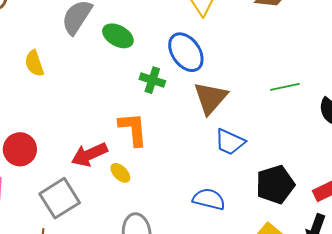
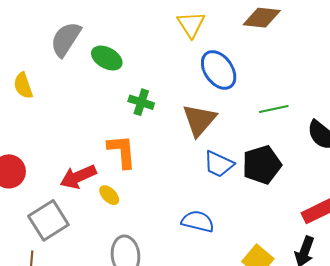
blue ellipse: (186, 52) -> (219, 70), moved
black pentagon: (275, 185) -> (262, 165), moved

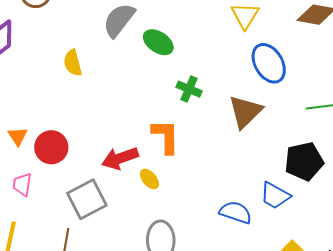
blue trapezoid: (219, 164) -> (275, 196), moved

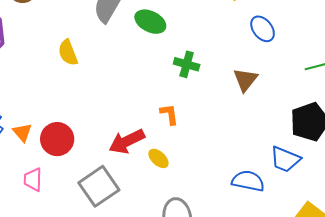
blue ellipse: (269, 63) -> (263, 29), size x0.7
brown triangle: (245, 112) -> (245, 80), size x0.7
orange L-shape: (166, 136) -> (169, 114), size x0.6

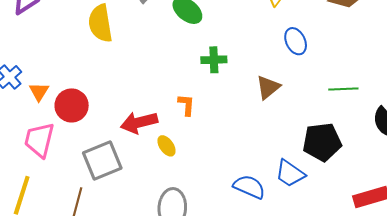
yellow semicircle: (68, 53) -> (100, 23), size x1.4
green cross: (187, 64) -> (214, 60), turned -30
pink trapezoid: (33, 180) -> (39, 140), size x1.5

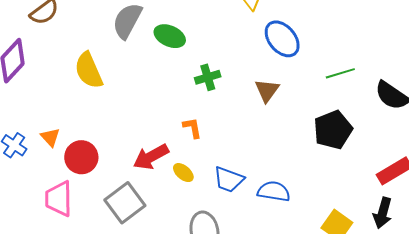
blue ellipse: (296, 41) -> (282, 39), size x1.4
orange triangle: (39, 92) -> (50, 137), moved
blue trapezoid: (290, 173) -> (229, 179), moved

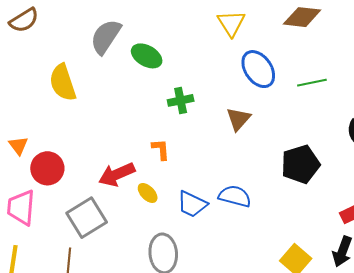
green line: (340, 73) -> (312, 83), moved
blue semicircle: (274, 191) -> (235, 196), moved

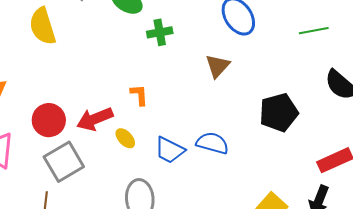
green line: (312, 83) -> (314, 31), moved
green cross: (181, 100) -> (160, 32), moved
red circle: (47, 168) -> (49, 120), moved

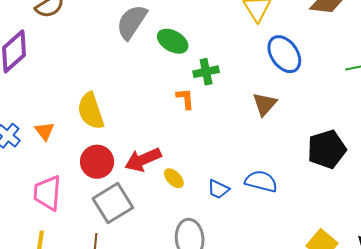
yellow semicircle: (43, 26) -> (91, 111), moved
orange L-shape: (139, 95) -> (185, 99), moved
blue trapezoid: (170, 150) -> (218, 189), size x0.7

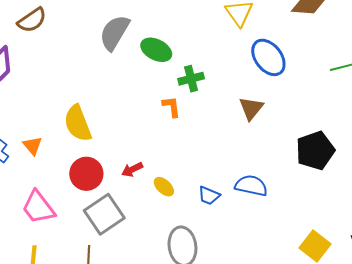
red arrow: (143, 160) -> (132, 170), size x0.6
pink trapezoid: (47, 193) -> (38, 207), turned -39

